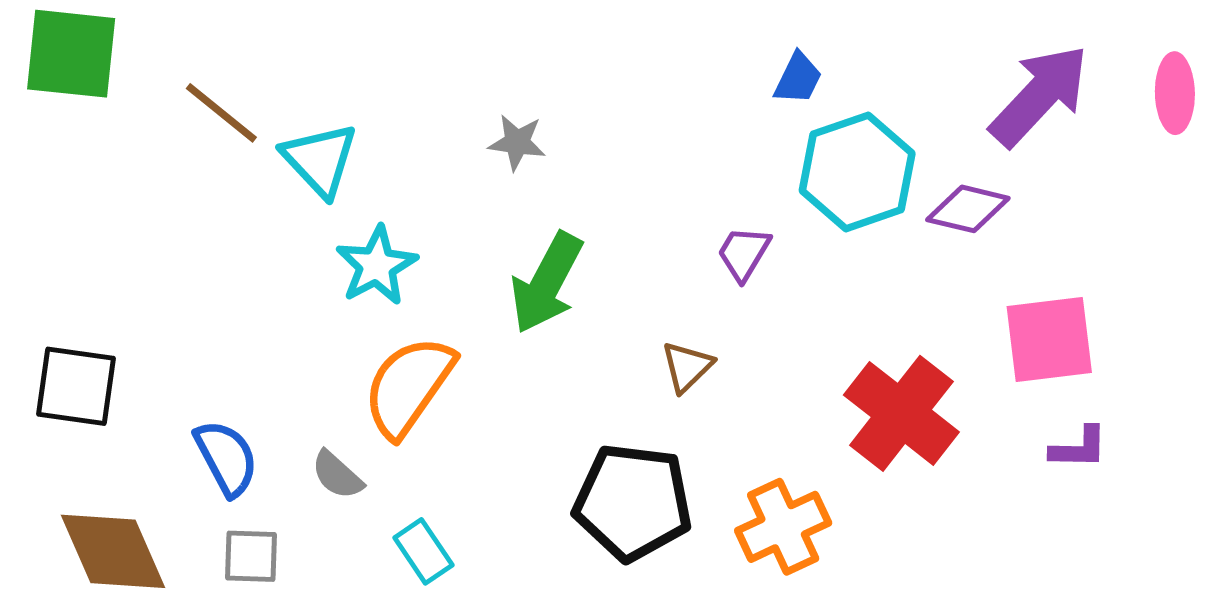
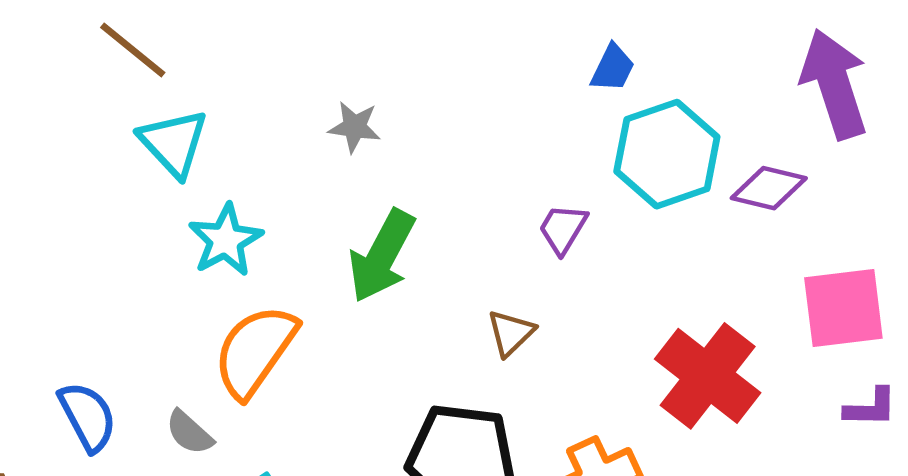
purple arrow: (1039, 96) -> (834, 84), turned -61
brown line: (221, 113) -> (133, 50), moved

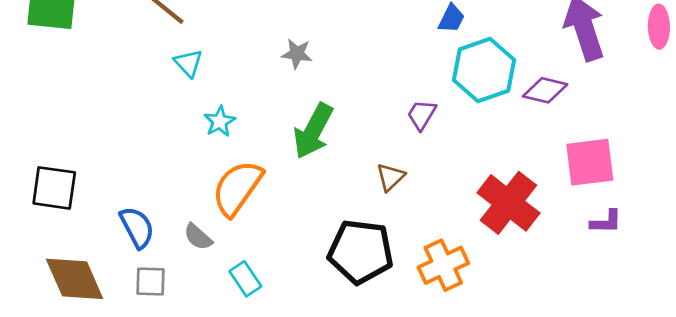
cyan triangle: (174, 143) -> (188, 63), size x0.7
cyan star: (226, 240) -> (220, 122), size x0.7

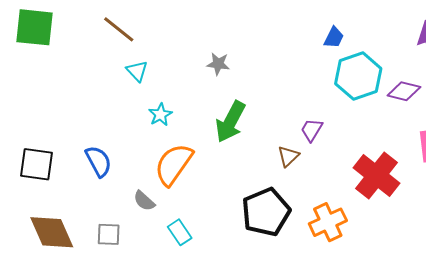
purple trapezoid: (422, 115) -> (312, 130), moved
blue semicircle: (137, 227) -> (98, 161), moved
black pentagon: (361, 252) -> (266, 212), turned -30

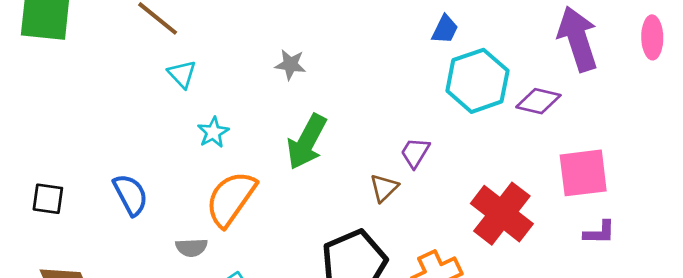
black square: (37, 164) -> (48, 199), size x0.7
gray semicircle: (144, 201) -> (192, 247), turned -45

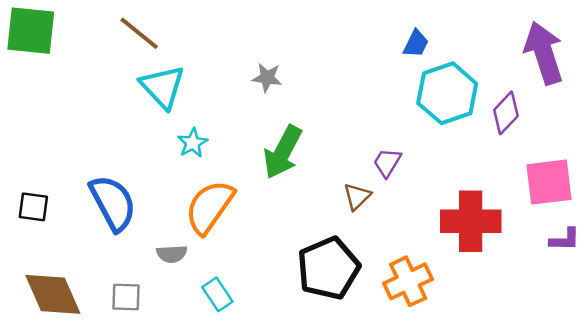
cyan triangle: (182, 74) -> (163, 87), size x1.6
purple diamond: (538, 101) -> (506, 113), turned -60
blue semicircle: (131, 195) -> (113, 203), size x1.4
red cross: (502, 214) -> (471, 221), turned -38

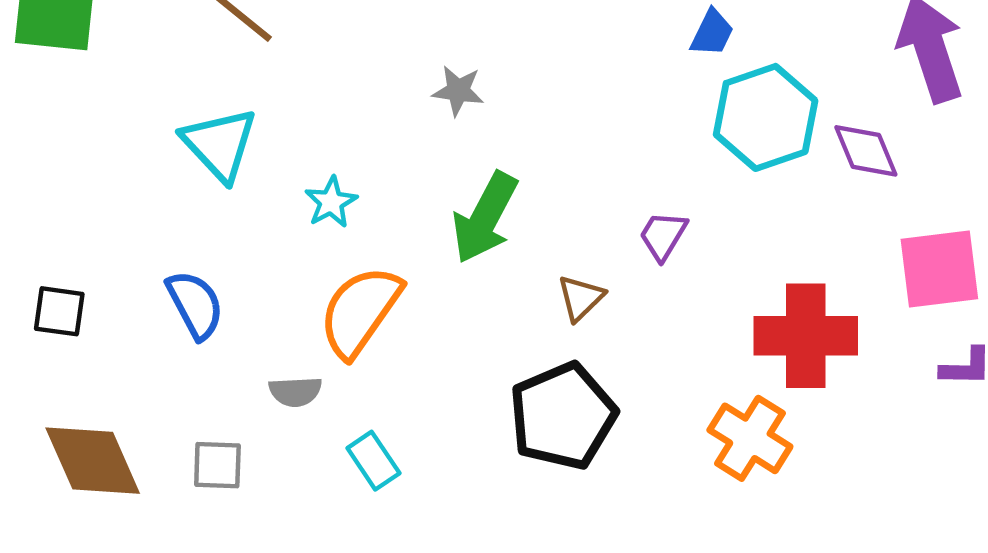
cyan triangle: (163, 87) -> (220, 144), moved
purple diamond: (506, 113) -> (866, 151), turned -66
brown triangle: (357, 196) -> (581, 298), moved
blue semicircle: (113, 203) -> (195, 305), size x0.7
orange cross: (408, 281) -> (750, 438), moved, turned -33

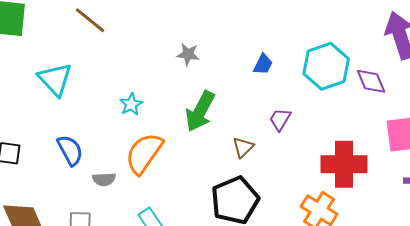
blue trapezoid: (712, 33) -> (263, 64), moved
cyan triangle: (220, 144) -> (55, 79), moved
gray semicircle: (295, 392) -> (104, 179), moved

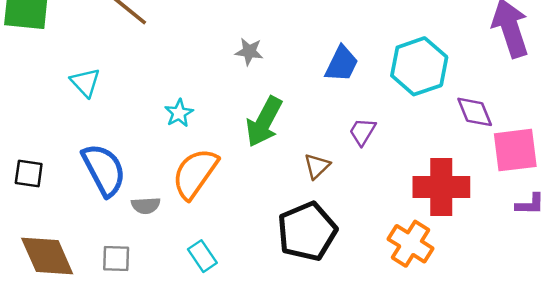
blue trapezoid: (263, 64) -> (342, 64), size x1.4
cyan triangle: (55, 79) -> (85, 82), size x0.7
purple diamond: (371, 81) -> (475, 112), moved
blue semicircle: (70, 150) -> (104, 170), size x1.4

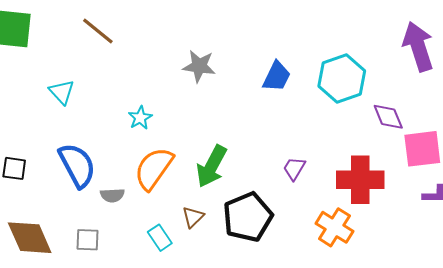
gray star: (249, 52) -> (199, 66), size x1.4
green arrow: (264, 122) -> (212, 166), moved
purple trapezoid: (362, 132) -> (294, 168), moved
brown triangle: (317, 166) -> (193, 217), moved

